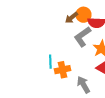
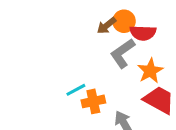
cyan line: (50, 62) -> (76, 90), turned 64

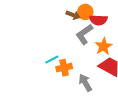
brown arrow: (106, 26) -> (73, 15), turned -120

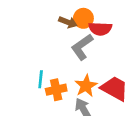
orange star: (104, 46) -> (86, 86), moved
cyan line: (52, 59) -> (41, 79), turned -56

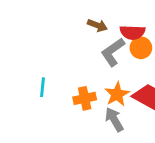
orange circle: (83, 18) -> (141, 48), moved
cyan line: (41, 79) -> (42, 87), moved

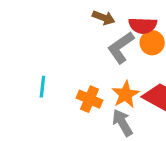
orange cross: (85, 98) -> (89, 99), turned 35

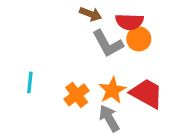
gray L-shape: (121, 47) -> (108, 44), turned -84
orange cross: (89, 99) -> (77, 95), turned 30

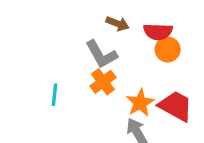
gray L-shape: (108, 44) -> (101, 54), moved
orange cross: (77, 95) -> (103, 82), moved

